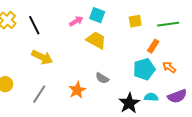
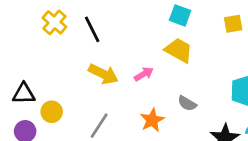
pink arrow: (76, 21) -> (144, 74), moved

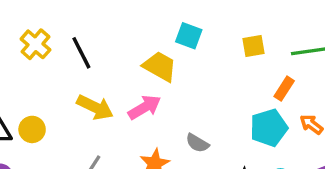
yellow trapezoid: (179, 50) -> (160, 66), moved
pink arrow: (144, 74) -> (144, 107), size x1.4
yellow circle: (52, 112) -> (32, 129), moved

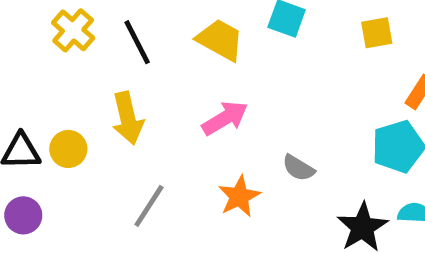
yellow trapezoid: (160, 66) -> (220, 40), moved
yellow arrow: (95, 107) -> (128, 118), moved, turned 51

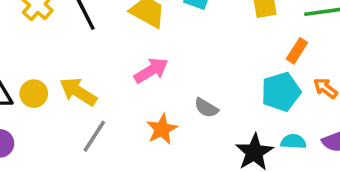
yellow arrow: (128, 118) -> (78, 92), moved, turned 135

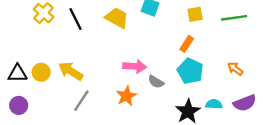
orange rectangle: (297, 51) -> (187, 44), moved
pink arrow: (151, 70) -> (135, 66), moved, turned 35
cyan pentagon: (281, 92) -> (190, 71), moved, turned -30

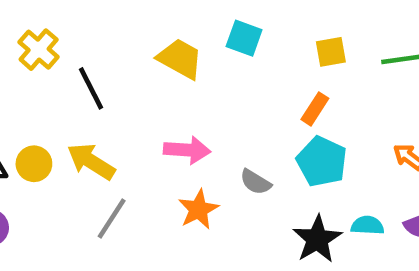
black line: (75, 19) -> (91, 88), moved
pink arrow: (135, 66) -> (187, 150), moved

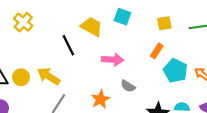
black line: (91, 88) -> (68, 45), moved
pink arrow: (187, 150) -> (113, 60), moved
cyan pentagon: (322, 161) -> (175, 71), moved

